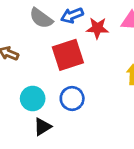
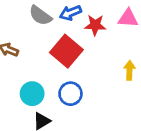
red square: (68, 55) -> (66, 51), turned -32

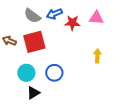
red square: (66, 51) -> (34, 42), moved, turned 35

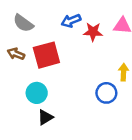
gray semicircle: (32, 16) -> (23, 23), moved
blue circle: (54, 73) -> (106, 93), moved

